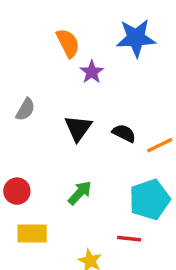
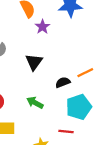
black semicircle: (124, 133) -> (63, 82), moved, turned -48
green arrow: (80, 193) -> (35, 103), turned -105

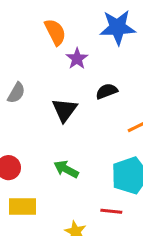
black semicircle: (63, 82) -> (107, 91), moved

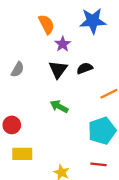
black triangle: (65, 110) -> (58, 69), moved
green arrow: (66, 169) -> (59, 106), moved
red line: (111, 211) -> (99, 164), moved

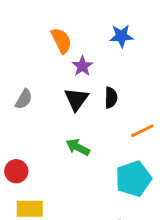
blue star: (93, 21) -> (121, 36), size x0.7
black semicircle: (85, 68) -> (111, 98), turned 112

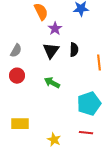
orange line: (142, 131) -> (99, 63), moved, turned -70
red circle: (16, 171) -> (17, 76), moved

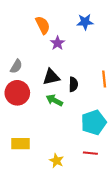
black semicircle: (74, 50) -> (73, 84), moved
black triangle: (51, 51) -> (51, 77), moved, turned 42
red circle: (17, 76) -> (17, 93), size x1.5

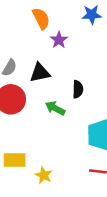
black triangle: (51, 77) -> (40, 73), moved
yellow star: (56, 161) -> (44, 175), moved

